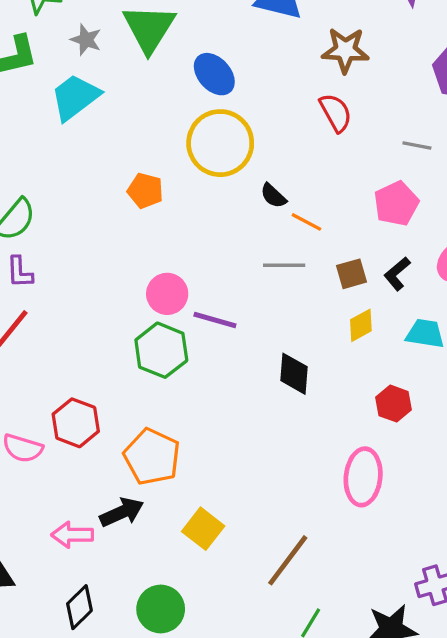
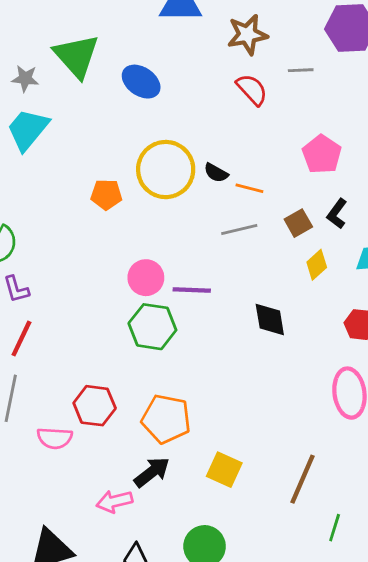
yellow circle: (220, 143) -> (166, 170), moved
gray line: (417, 146) -> (301, 70), moved

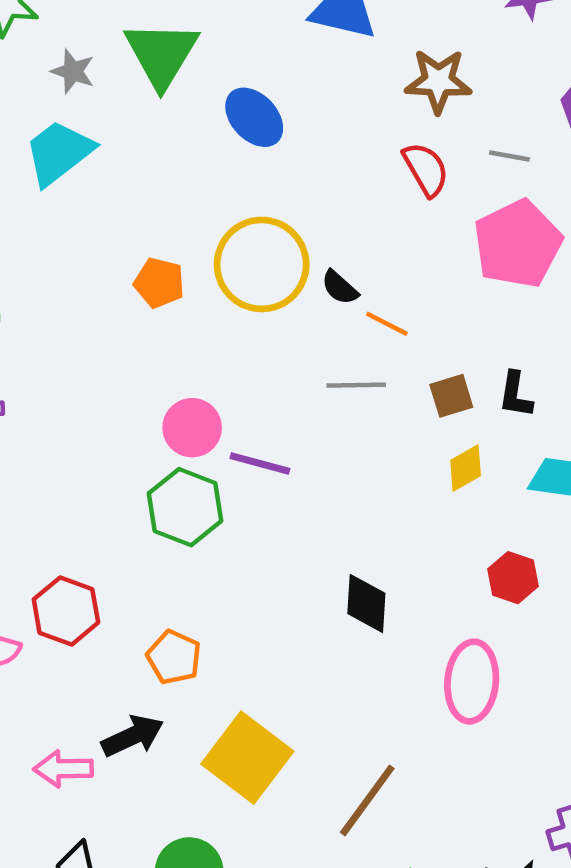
pink pentagon: (322, 154) -> (518, 244), moved, size x1.4
black L-shape: (337, 214) -> (516, 395), turned -40
black diamond: (270, 320) -> (366, 603), moved
orange pentagon: (166, 419) -> (174, 657), size x0.7
yellow square: (224, 470) -> (247, 758), size x1.5

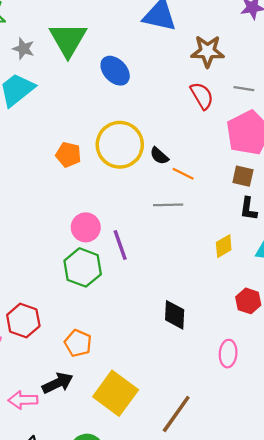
brown square: (451, 396) -> (243, 176), moved, turned 30
purple line: (260, 463) -> (120, 245), turned 56
pink ellipse: (472, 682) -> (228, 354), size x0.7

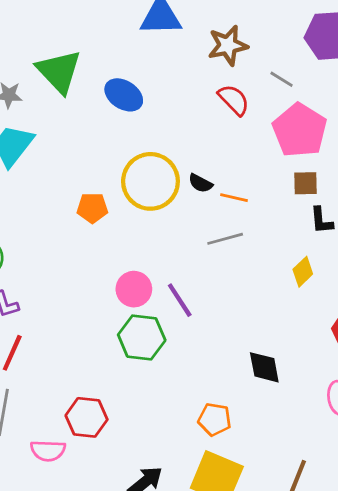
gray line: (244, 89) -> (282, 79), turned 36
orange pentagon: (78, 343) -> (215, 419), moved

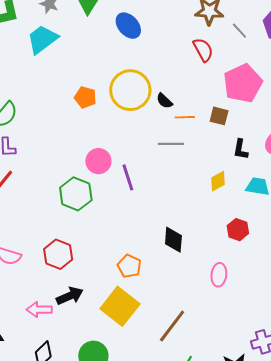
gray line: (282, 79) -> (239, 31), moved
brown square: (305, 183) -> (219, 116), moved
orange line: (234, 198) -> (185, 117), turned -30
green hexagon: (142, 338) -> (76, 194), moved
red hexagon: (87, 417) -> (58, 254), moved

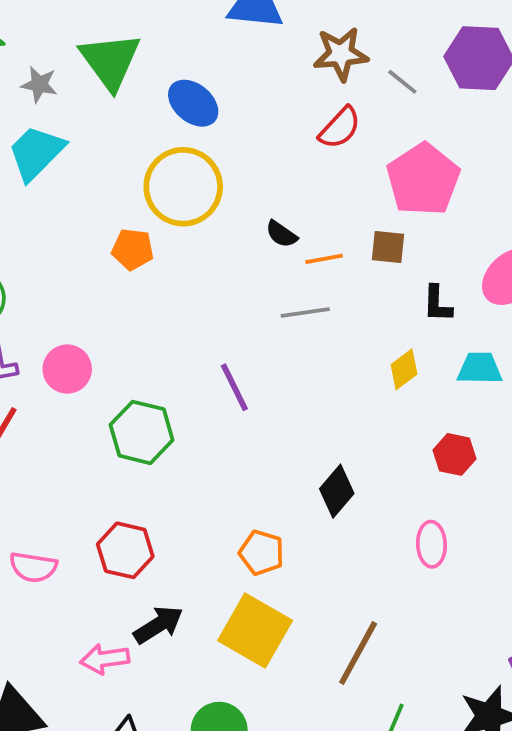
red semicircle: (203, 50) -> (340, 128), turned 80
yellow circle: (130, 90) -> (183, 187), moved
pink circle: (98, 161) -> (67, 369), moved
black diamond: (173, 240) -> (337, 491), turned 44

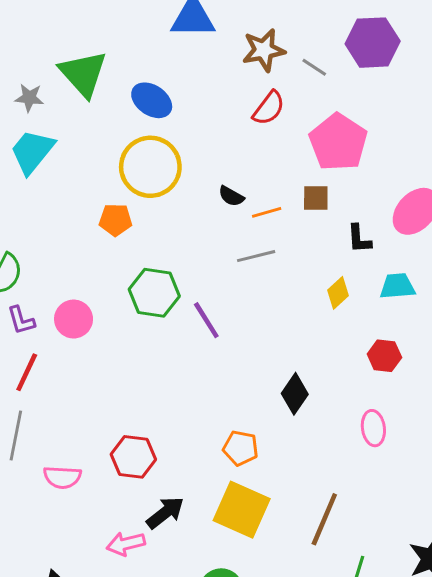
green hexagon: (142, 432) -> (154, 293), moved

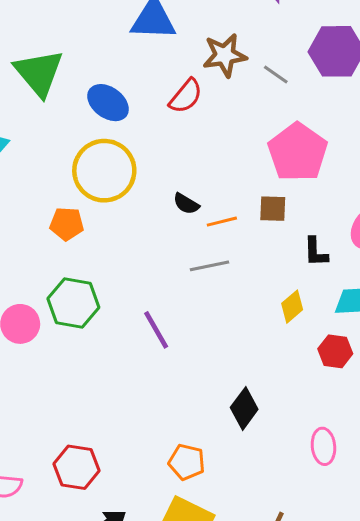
red semicircle: (269, 108) -> (186, 96), moved
green hexagon: (154, 293) -> (73, 303), moved
red hexagon: (384, 356) -> (335, 351), moved

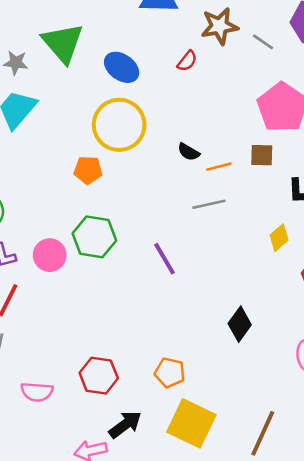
red semicircle: (186, 96) -> (187, 61), size x0.7
orange pentagon: (187, 462) -> (170, 373), moved

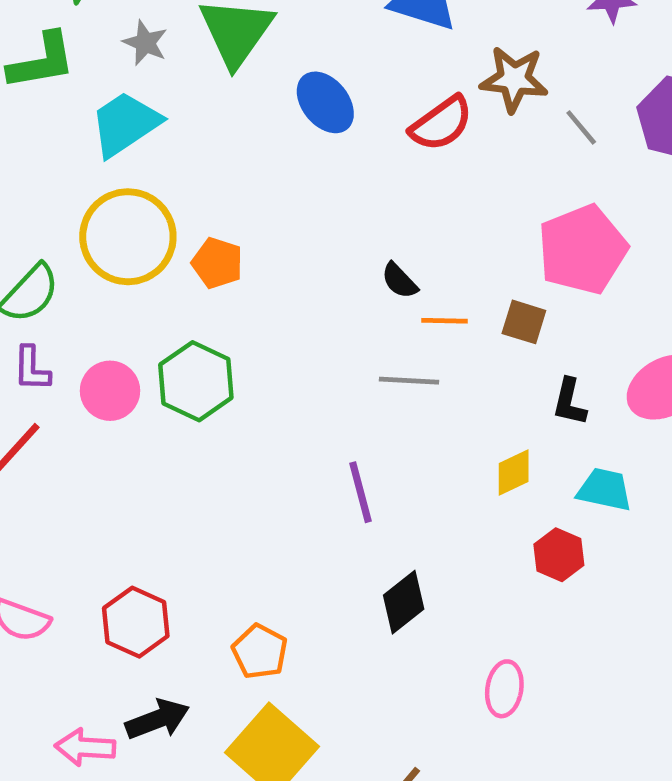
red semicircle: (187, 61) -> (441, 124), size x1.6
yellow circle: (119, 125) -> (128, 237), moved
purple line: (165, 259) -> (361, 492), moved

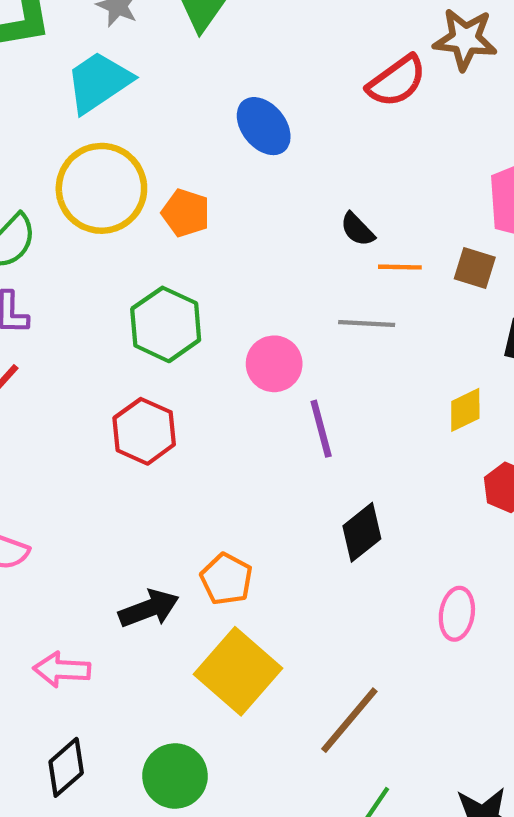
blue ellipse: (325, 102) -> (264, 126), moved
pink circle: (110, 391) -> (274, 364), moved
red hexagon: (136, 622) -> (144, 431), moved
black arrow: (157, 719) -> (149, 609), moved

